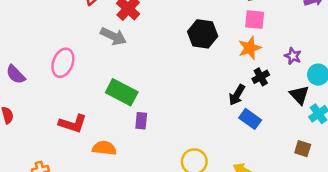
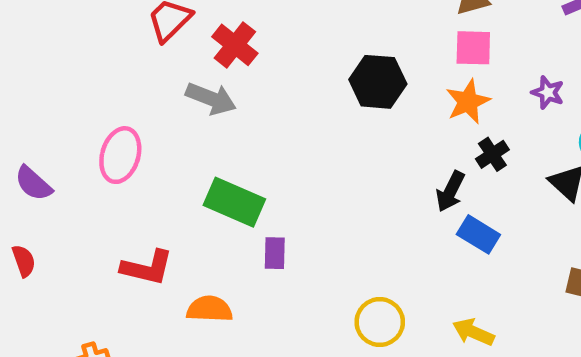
purple star: (293, 56) -> (548, 93), moved

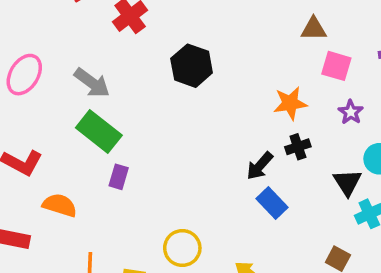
pink square: (473, 48) -> (336, 66), moved
black hexagon: (378, 82) -> (192, 66), moved
gray arrow: (211, 99) -> (92, 83), moved

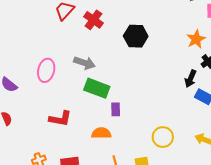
orange semicircle: (60, 205) -> (101, 133), moved

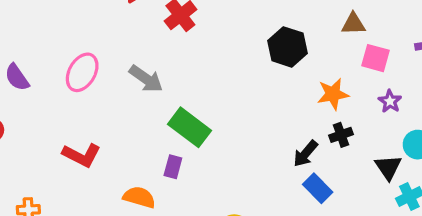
black hexagon: (136, 36) -> (287, 47), moved
green rectangle: (97, 88) -> (190, 127), moved

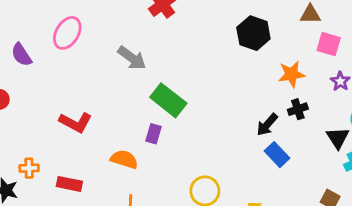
pink ellipse: (82, 72) -> (67, 33), moved

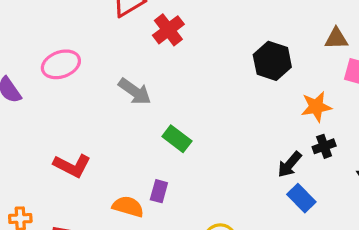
pink ellipse: (67, 33) -> (61, 64), turned 40
green rectangle: (168, 100) -> (177, 139), size x0.7
purple rectangle: (153, 134) -> (159, 191), moved

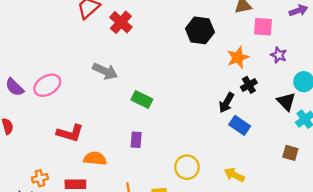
pink ellipse: (61, 64) -> (47, 85), moved
orange semicircle: (128, 207) -> (95, 159), moved

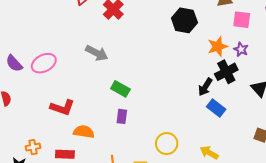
purple star: (279, 55) -> (241, 49), moved
black cross: (249, 85) -> (226, 72), size x1.5
green rectangle: (142, 100) -> (120, 89), moved

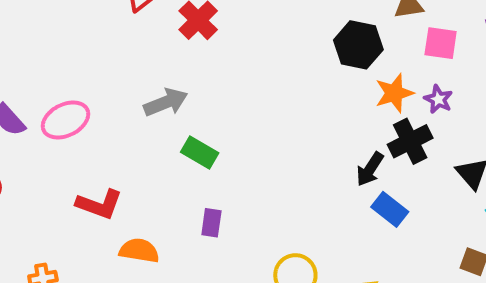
black hexagon: (184, 20) -> (358, 45), moved
gray arrow: (97, 53) -> (166, 102), turned -50
green rectangle: (120, 89) -> (200, 153), moved

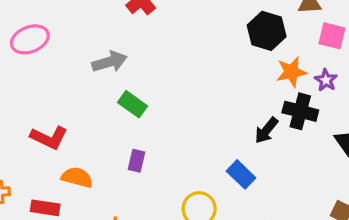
pink ellipse: (65, 120) -> (30, 39), moved
black cross: (410, 141) -> (300, 111), turned 36
blue rectangle: (390, 209) -> (241, 174), moved

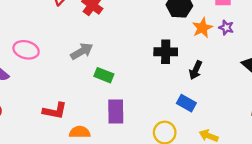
pink ellipse: (30, 39) -> (26, 50), turned 50
black cross: (300, 111) -> (166, 52), moved
purple rectangle: (136, 161) -> (116, 112), size x1.6

